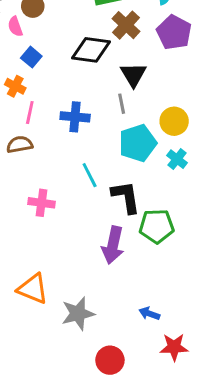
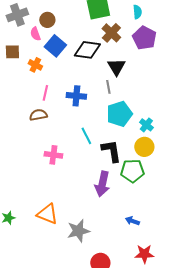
blue square: (31, 57) -> (55, 46), moved, size x1.5
orange cross: (15, 86) -> (35, 65), moved
yellow circle: (174, 121) -> (144, 147), moved
blue arrow: (149, 314) -> (132, 221), moved

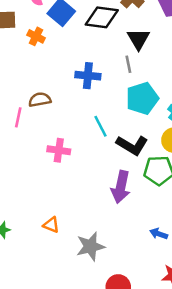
pink line: (45, 93) -> (18, 117), moved
black L-shape: (111, 151) -> (132, 145), turned 130
orange triangle: (47, 214) -> (51, 225), size x0.6

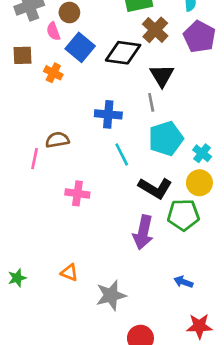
cyan line: (101, 126) -> (122, 155), moved

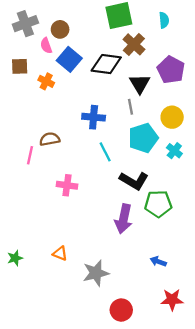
purple pentagon: (199, 37) -> (171, 70), moved
yellow circle: (199, 183) -> (172, 117), moved

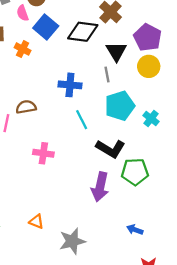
yellow circle: (172, 117) -> (149, 66), moved

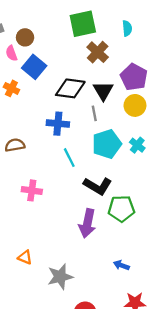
black diamond: (83, 32) -> (70, 88), moved
cyan cross: (151, 118) -> (137, 145), moved

